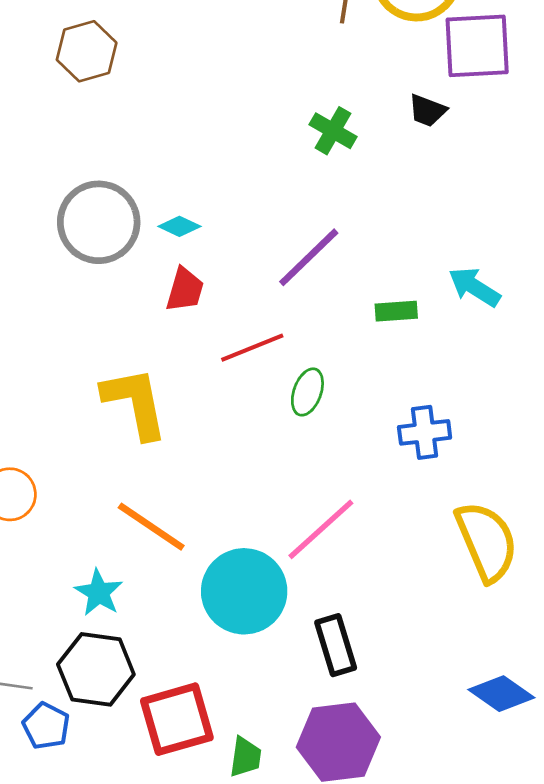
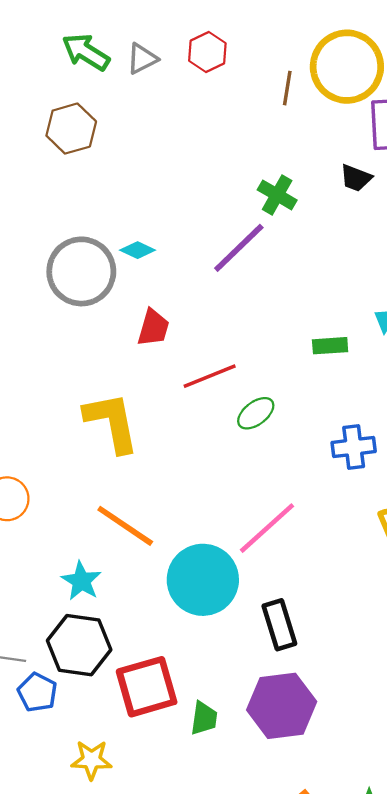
cyan diamond: (179, 226) -> (138, 250), moved
purple line: (309, 257) -> (239, 248), moved
green ellipse: (307, 392) -> (256, 413), turned 33

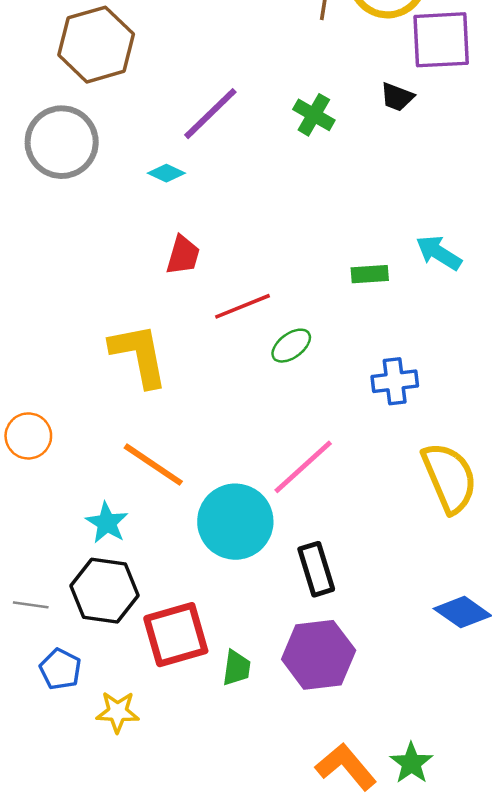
brown hexagon: (71, 129) -> (96, 45), size x1.4
purple line: (239, 248) -> (210, 114), moved
gray circle: (81, 271) -> (62, 142), moved
blue pentagon: (37, 692) -> (60, 669), moved

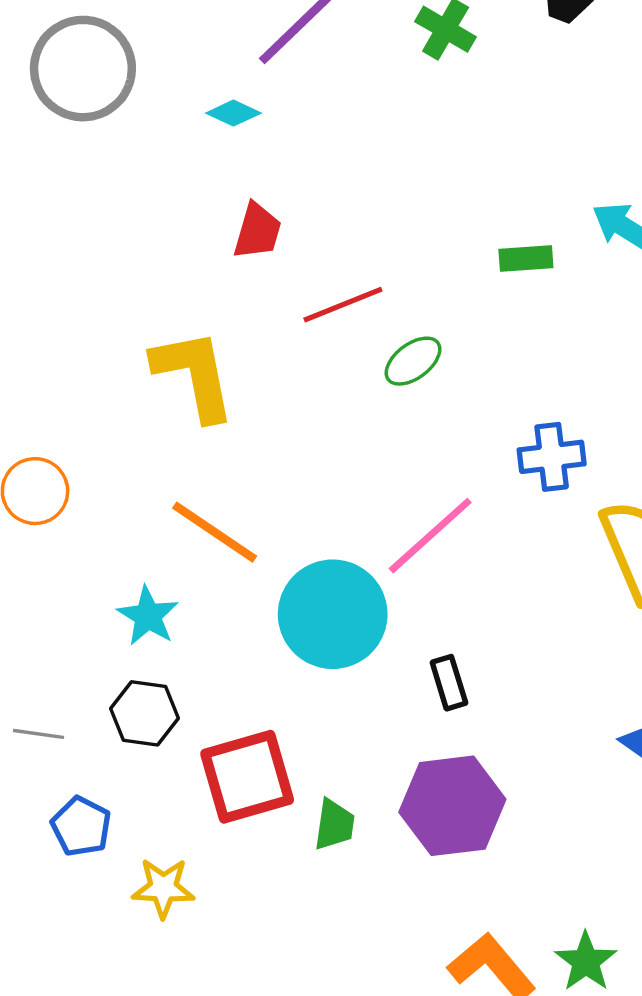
blue cross: (395, 381) -> (552, 457), moved
black rectangle: (316, 569) -> (449, 683), size x0.7
black hexagon: (104, 591) -> (144, 713), size x0.7

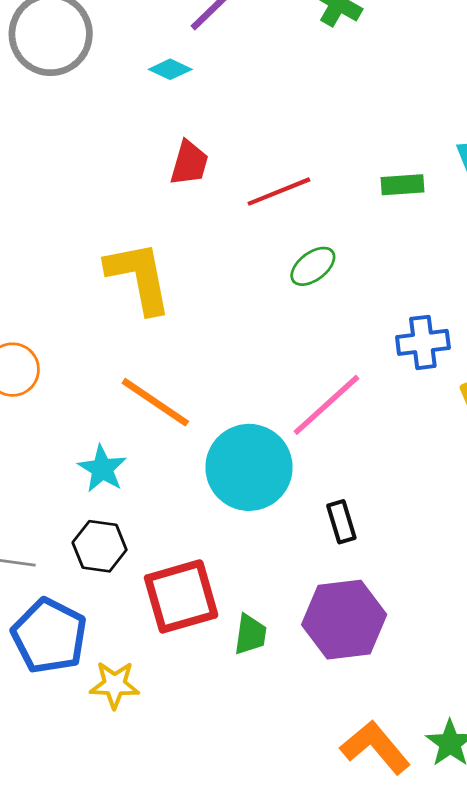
red line: (343, 305) -> (279, 192), moved
blue pentagon: (81, 826) -> (49, 636), size x1.6

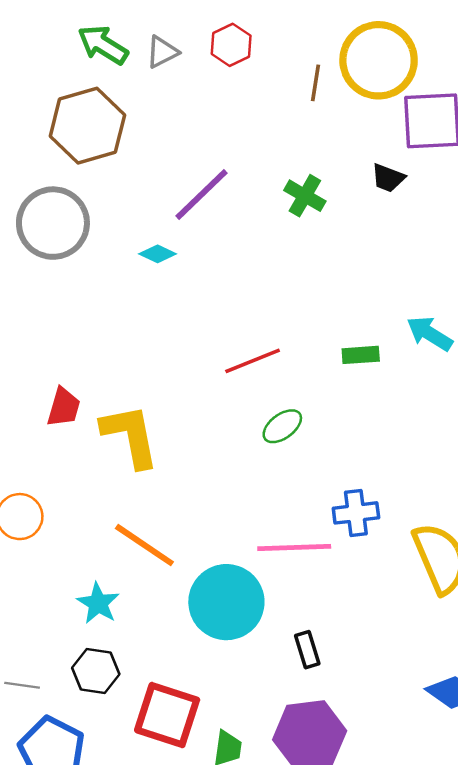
red trapezoid: (189, 163) -> (64, 407), moved
blue cross: (423, 342) -> (356, 513), moved
pink line: (326, 405) -> (294, 547), turned 40
red square: (181, 596) -> (167, 715), turned 34

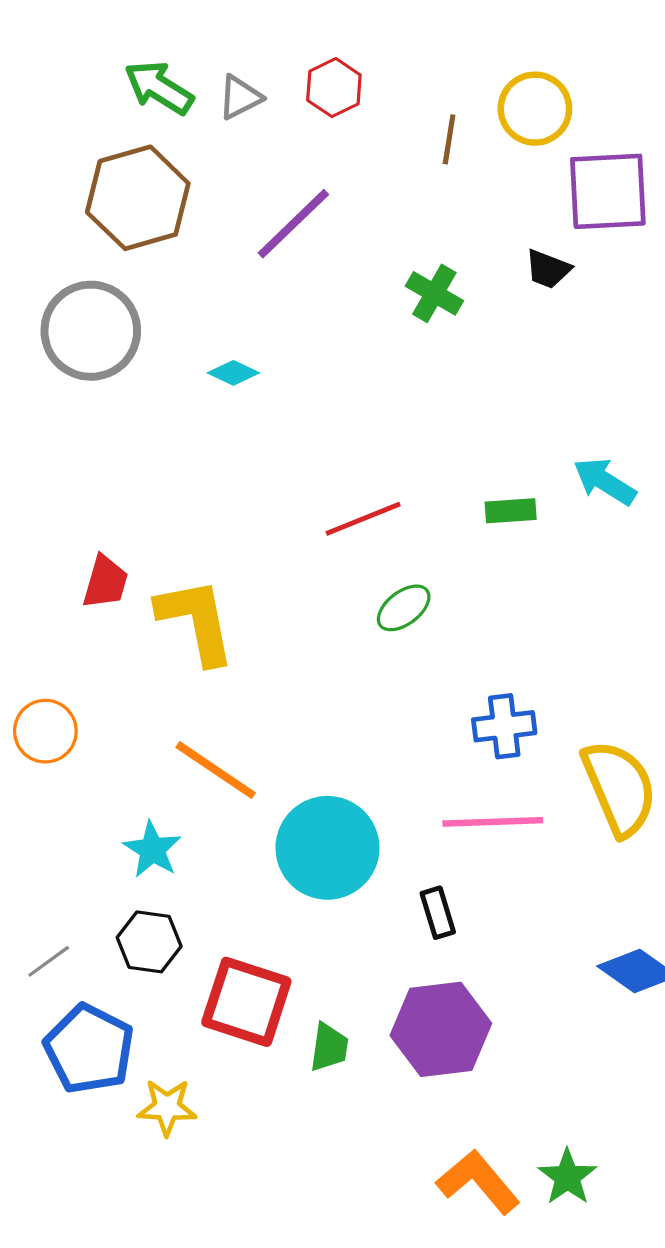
yellow circle: (379, 60) -> (535, 109), size x0.7
purple line: (201, 195) -> (293, 224), moved
pink line: (294, 547) -> (493, 822), moved
gray line: (22, 685) -> (49, 961), turned -44

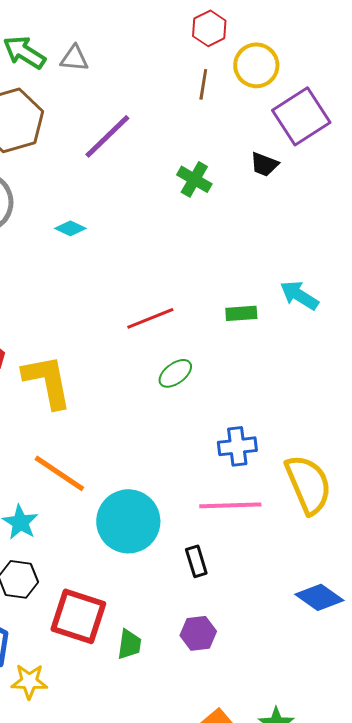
red hexagon: (334, 88) -> (209, 28), moved
gray triangle: (240, 97) -> (74, 58), turned 32
purple square: (608, 191) -> (301, 116), turned -30
purple hexagon: (441, 1029) -> (198, 633), size x0.6

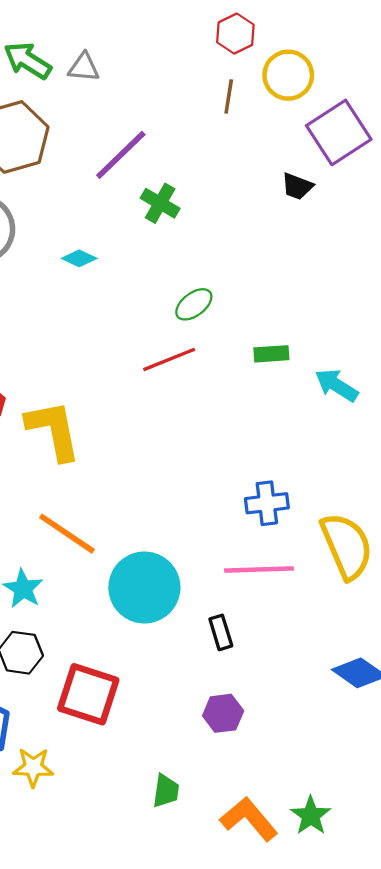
green cross: (194, 179) -> (160, 203), moved
cyan arrow: (299, 295) -> (337, 385), moved
green ellipse: (175, 373) -> (194, 304), moved
green trapezoid: (129, 644) -> (166, 791), moved

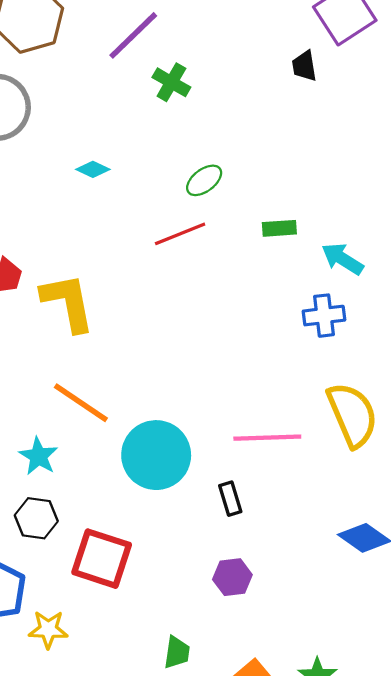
black trapezoid: (297, 186) -> (304, 66), turned 60
cyan diamond: (79, 258) -> (93, 169), moved
blue cross: (267, 503) -> (324, 316), moved

